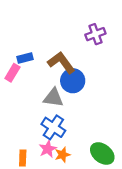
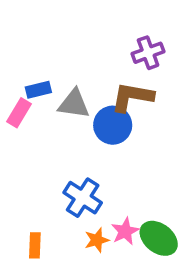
brown L-shape: (61, 63) -> (132, 97), moved, turned -44
gray triangle: (53, 98) -> (74, 104), moved
pink star: (48, 149) -> (125, 231), moved

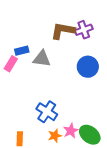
brown L-shape: (132, 97) -> (63, 31), moved
blue circle: (113, 125) -> (88, 67), moved

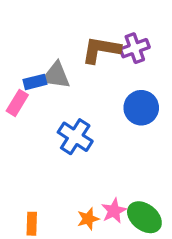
gray triangle: (42, 59) -> (56, 76), moved
blue cross: (47, 112) -> (75, 137), moved

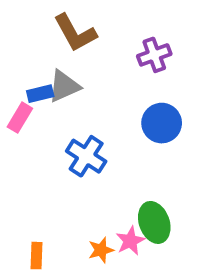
brown L-shape: (101, 50) -> (75, 33), moved, turned -129
gray triangle: (56, 76) -> (64, 86), turned -32
green ellipse: (144, 217) -> (154, 222), moved, turned 32

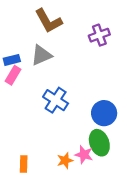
blue rectangle: (40, 94) -> (12, 60), moved
blue circle: (162, 123) -> (104, 113), moved
pink star: (130, 241) -> (84, 155), turned -30

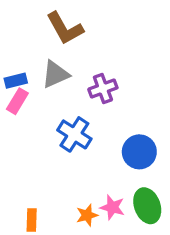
purple cross: (99, 35) -> (103, 88), moved
green ellipse: (99, 143) -> (147, 206), moved

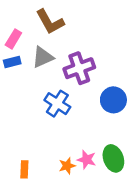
purple cross: (103, 88) -> (79, 68), size x1.4
pink rectangle: (17, 101) -> (13, 39), moved
blue circle: (139, 152) -> (113, 100), moved

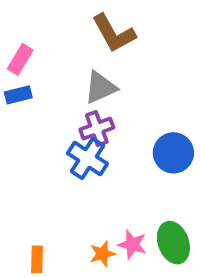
brown L-shape: (50, 22) -> (114, 33), moved
gray triangle: (43, 57) -> (101, 87), moved
purple cross: (79, 68) -> (97, 129), moved, size x0.7

